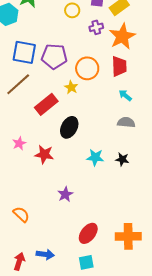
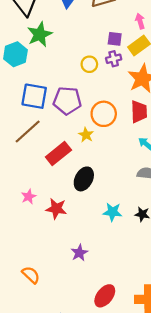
yellow circle: (72, 10) -> (89, 64), moved
purple cross: (96, 27) -> (114, 59), moved

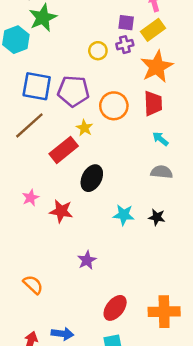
yellow star: (86, 135) -> (84, 128), moved

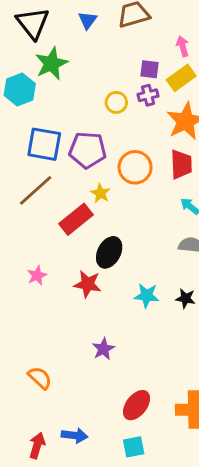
red star: (61, 211) -> (87, 284), moved

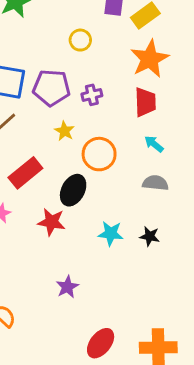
purple cross: (148, 95) -> (92, 95), moved
orange circle: (135, 167) -> (99, 154), moved
red rectangle: (76, 219) -> (25, 173), moved

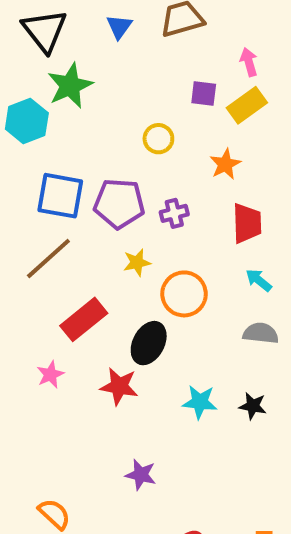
orange star: (150, 59) -> (225, 164), moved, size x0.6
yellow star: (64, 131) -> (137, 262), turned 30
purple star: (67, 287) -> (141, 475), turned -30

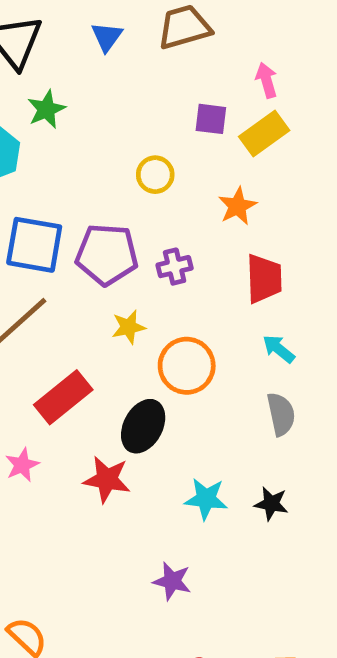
green star: (70, 86) -> (46, 109), size x0.7
gray semicircle: (261, 333) -> (281, 414), turned 72
purple star: (141, 475) -> (172, 581), moved

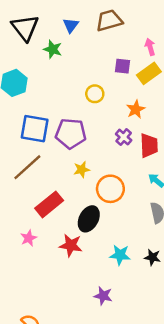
green star: (46, 109) -> (53, 49), moved, turned -30
purple cross: (175, 267) -> (124, 137), moved, turned -35

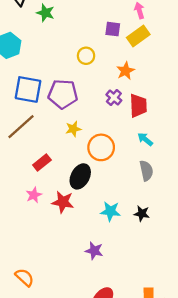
red rectangle: (49, 204) -> (42, 163), size x0.7
pink star: (29, 238) -> (34, 195), moved

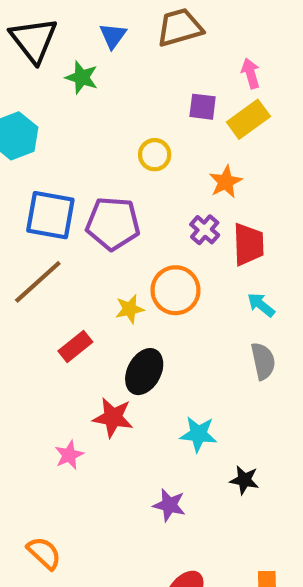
yellow star: (73, 129) -> (130, 309), moved
orange circle: (101, 147) -> (175, 290), moved
pink star: (34, 195) -> (69, 455), moved
black star: (142, 214) -> (244, 480), moved

